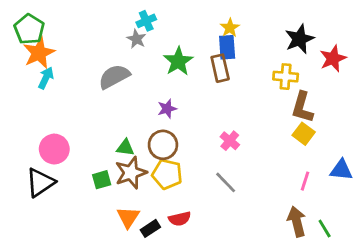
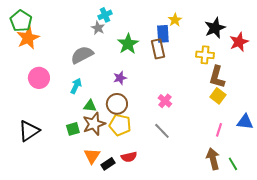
yellow star: (230, 28) -> (175, 20), moved
cyan arrow: (46, 78) -> (76, 86), moved
pink circle: (54, 149) -> (39, 78), moved

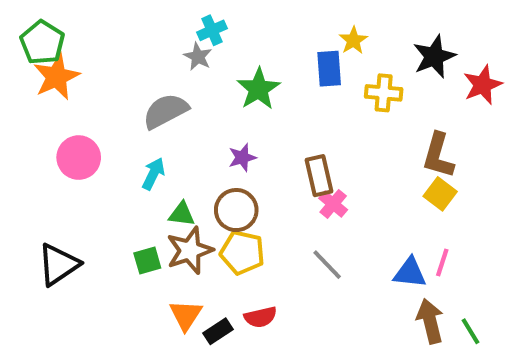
brown rectangle: (158, 49) -> (319, 176), moved
yellow cross: (205, 55) -> (384, 93), moved
blue triangle: (245, 122) -> (410, 273), moved

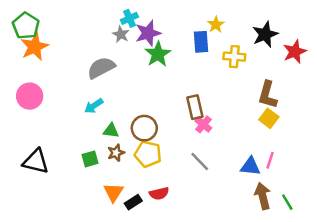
pink circle: (79, 158) -> (30, 96), moved
purple star: (242, 158) -> (148, 33), moved, size x1.5
cyan arrow: (153, 174) -> (94, 106), turned -150
brown star: (190, 250) -> (116, 153), size x0.6
black triangle: (58, 265) -> (36, 161), turned 48

